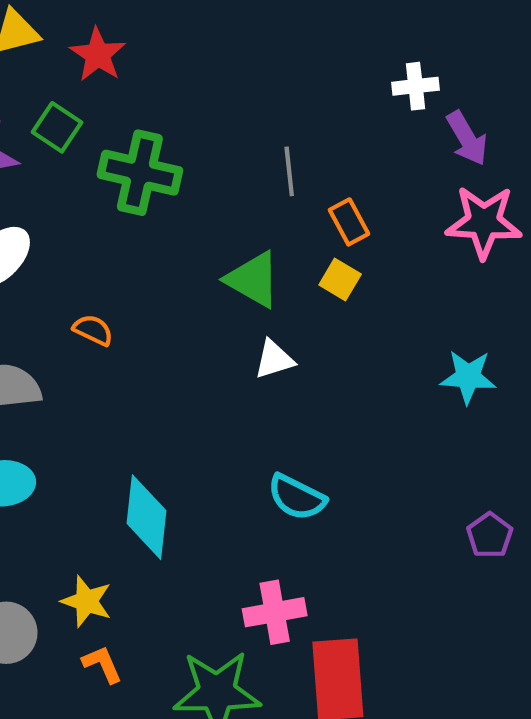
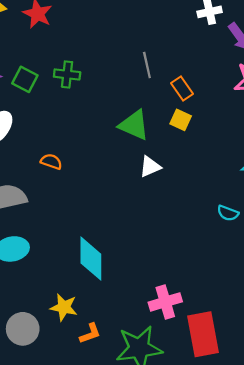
green square: (57, 127) -> (25, 79), moved
green cross: (140, 173) -> (67, 74), size x0.6
cyan semicircle: (297, 497) -> (228, 213), moved, size x0.7
orange L-shape: (102, 664) -> (90, 334), moved, turned 100

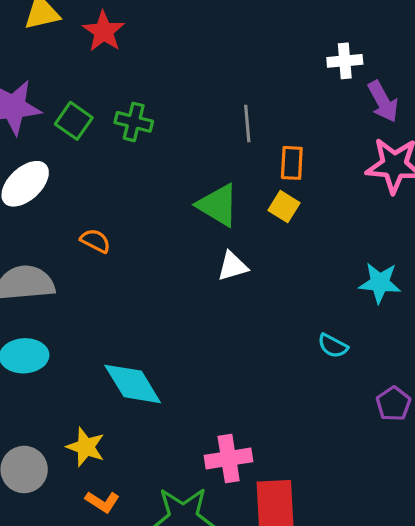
orange rectangle: (182, 88) -> (292, 163), turned 30
cyan diamond: (91, 259) -> (133, 384), turned -39
orange L-shape: (90, 334) -> (102, 502), moved, turned 45

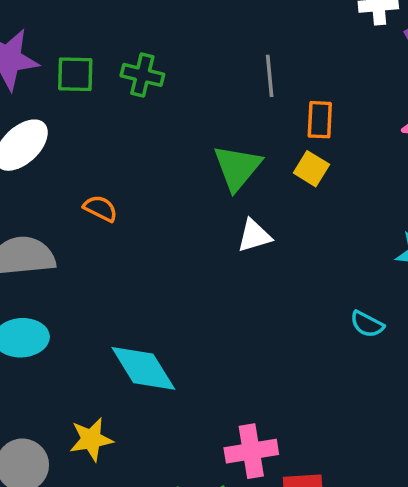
green square: (74, 121) -> (75, 74), turned -33
green triangle: (218, 205) -> (237, 168), turned 39
yellow star: (86, 447) -> (91, 439), turned -30

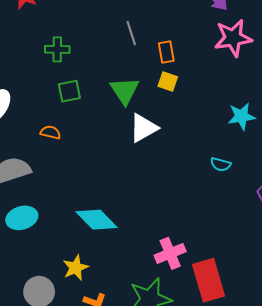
green square: (75, 74) -> (69, 91), moved
white triangle: (254, 236) -> (143, 128), size x1.4

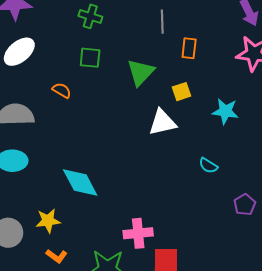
yellow square: (168, 81) -> (182, 92), moved, turned 36
cyan star: (242, 116) -> (225, 111), moved
white triangle: (143, 128) -> (162, 122), moved

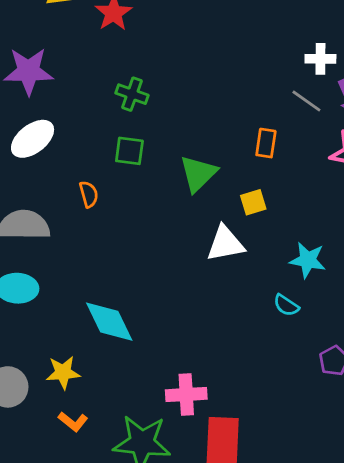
gray line: (162, 22) -> (306, 101), moved, turned -55
orange semicircle: (62, 90) -> (89, 194), turned 42
cyan star: (225, 111) -> (308, 260), moved

